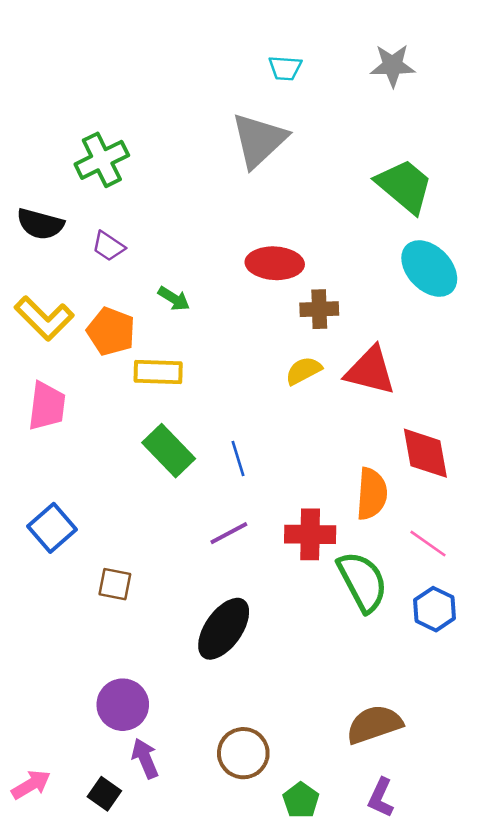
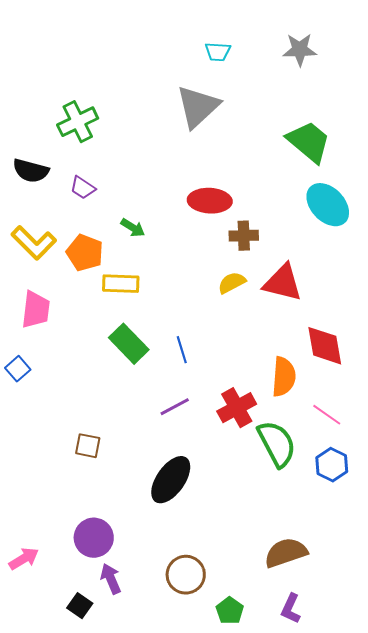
blue square: (52, 528) -> (18, 369), moved, size x0.7
red cross: (310, 534) -> (237, 408), turned -30
pink arrow: (31, 785) -> (24, 559), moved

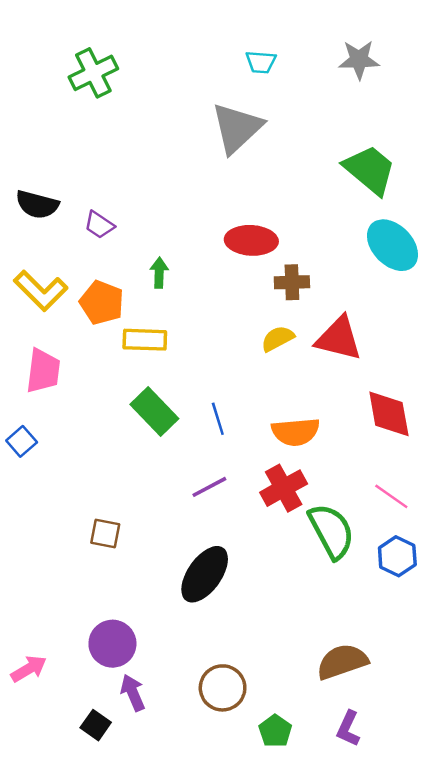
green cross: (78, 122) -> (93, 73), moved
green arrow: (133, 228) -> (159, 273), turned -120
orange semicircle: (284, 377) -> (296, 432), moved, turned 81

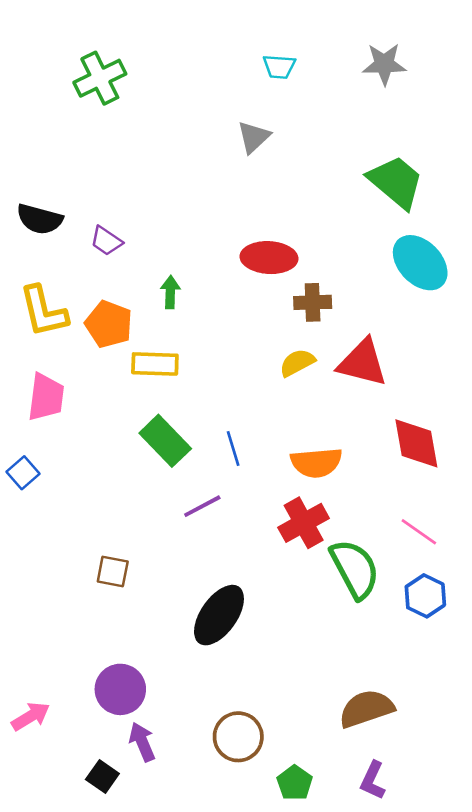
gray triangle: (237, 128) -> (254, 137), size x0.6
yellow L-shape: (41, 291) -> (43, 311), turned 32
purple line: (209, 487) -> (202, 506), moved

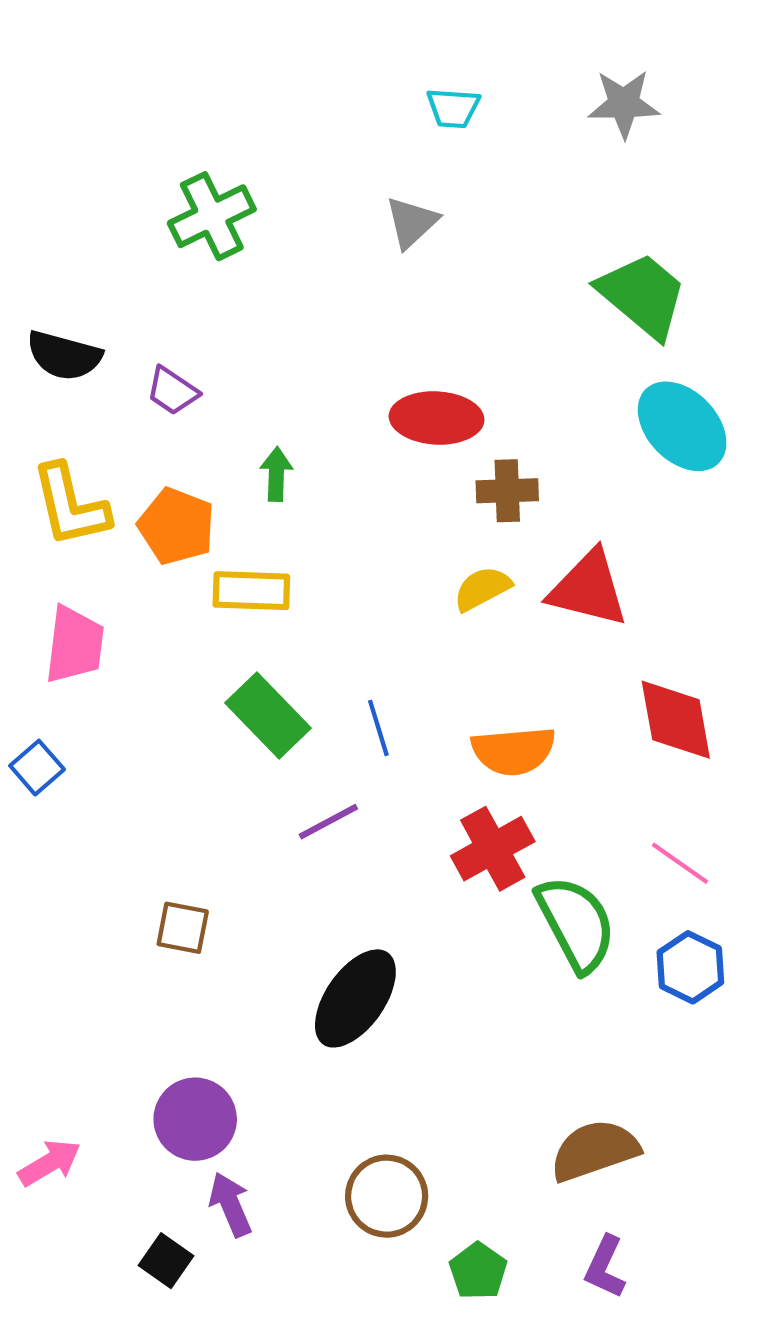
green cross: (100, 78) -> (212, 216), moved

